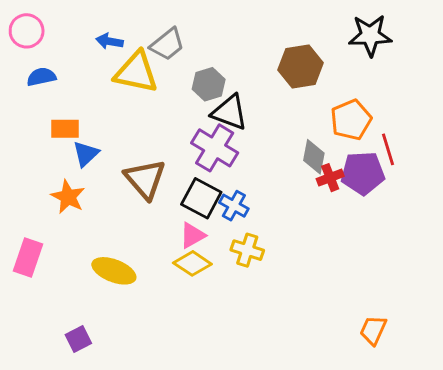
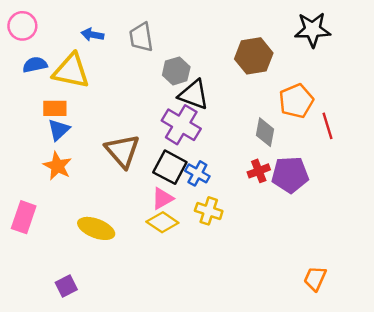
gray trapezoid: (167, 44) -> (141, 37), turned 120
yellow triangle: (136, 72) -> (71, 71), moved
blue triangle: (86, 154) -> (59, 130), moved
purple pentagon: (363, 173) -> (290, 175), moved
red cross: (330, 178) -> (259, 171), moved

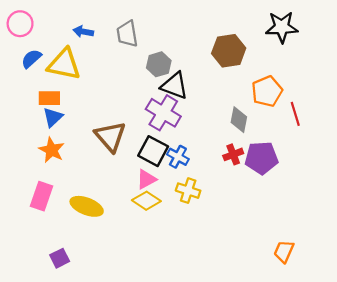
blue semicircle: (35, 65) -> (31, 59), turned -30
pink rectangle: (24, 217) -> (41, 196), moved

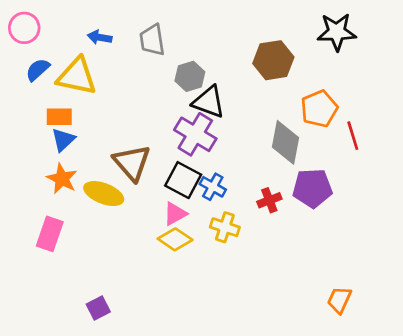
gray diamond: (239, 120) -> (285, 142), size x1.4
red cross: (233, 154) -> (269, 200), moved
yellow ellipse: (87, 206) -> (104, 194), moved
purple square: (60, 258) -> (98, 308), moved

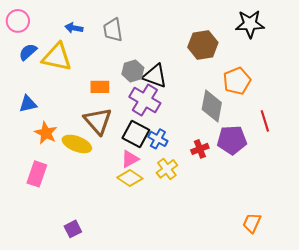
gray hexagon: (190, 76) -> (133, 71), moved
orange rectangle: (59, 117) -> (100, 87), moved
red line: (353, 136) -> (265, 121), moved
blue triangle: (63, 140) -> (28, 104), moved, turned 30
yellow cross: (225, 227) -> (167, 169), turned 35

